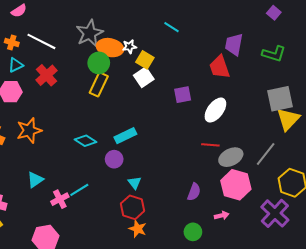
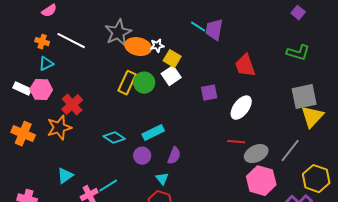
purple trapezoid: (234, 45) -> (214, 30), moved
green circle: (99, 63) -> (144, 83), moved
red cross: (47, 75) -> (72, 105), moved
purple semicircle: (194, 192) -> (174, 156), moved

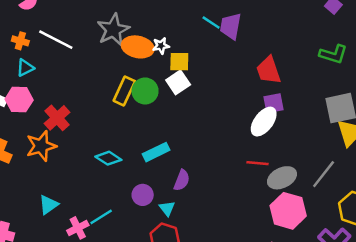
yellow square: (172, 59) -> (179, 62), turned -30
purple square: (209, 93) -> (273, 103), moved
purple circle: (142, 156) -> (143, 195), moved

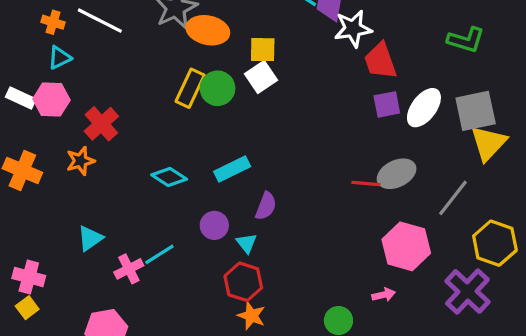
white star: (161, 46) -> (353, 29), moved, size x1.6
white ellipse: (264, 122) -> (424, 108), moved
orange star: (41, 146) -> (80, 161), size x0.7
gray ellipse: (282, 178) -> (397, 174), moved

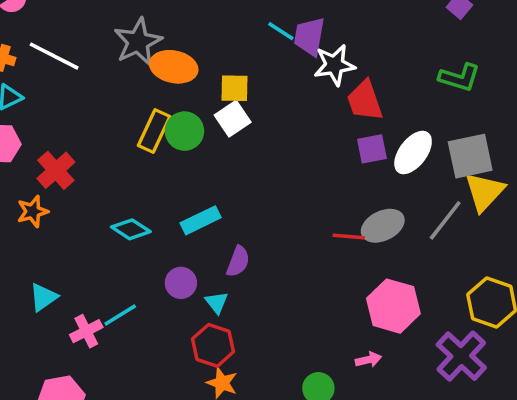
gray line: (453, 198) -> (445, 220), moved

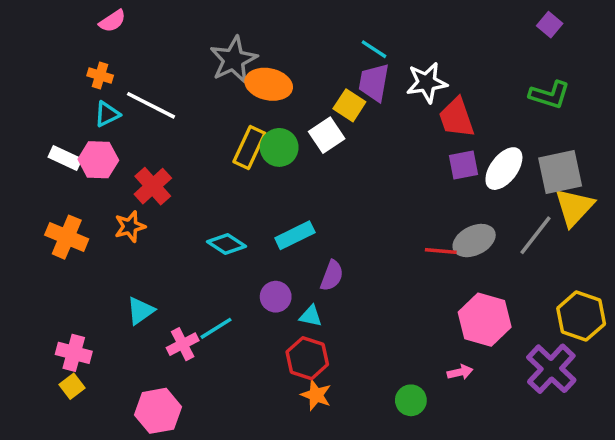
purple trapezoid: (309, 36) -> (374, 83), moved
white line: (54, 56) -> (151, 105), moved
yellow square: (234, 88) -> (349, 105), moved, turned 32
cyan triangle: (217, 303) -> (311, 316), turned -40

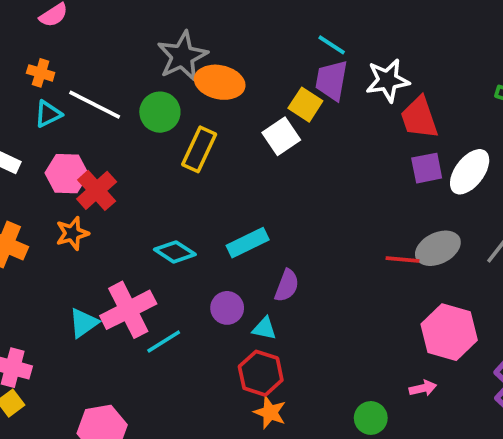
green circle: (279, 147) -> (160, 112), moved
pink hexagon: (98, 160) -> (67, 174), moved
pink cross: (183, 344) -> (128, 310), moved, size x1.6

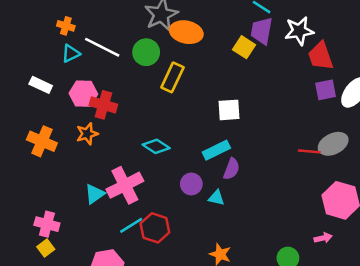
white square: (281, 136) -> (229, 110), moved, turned 30
red cross: (97, 190) -> (103, 105), turned -32
cyan rectangle: (248, 243) -> (216, 150), moved
cyan line: (164, 342) -> (131, 225), moved
red hexagon: (261, 373) -> (155, 228), moved

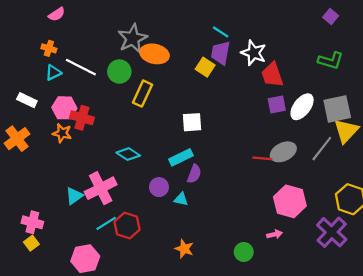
white star: (299, 31) -> (254, 53), turned 30
orange star: (87, 134) -> (62, 133), moved, turned 30
orange cross: (42, 141) -> (17, 139), moved, turned 30

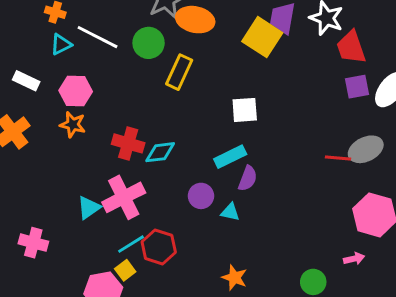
yellow square: (205, 67) -> (262, 37), size x1.5
red cross: (82, 118) -> (128, 143), moved
cyan diamond: (128, 154) -> (160, 152), turned -40
yellow square: (31, 243) -> (125, 270), moved

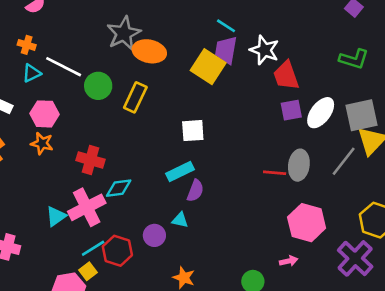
green circle: (149, 43) -> (98, 86), moved
gray ellipse: (366, 149) -> (299, 165), turned -56
cyan diamond: (160, 152) -> (119, 188), moved
purple circle: (201, 196) -> (154, 235), moved

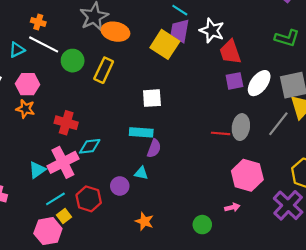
orange cross: (27, 45) -> (38, 22), moved
cyan rectangle: (180, 171) -> (141, 132), turned 30
cyan line: (93, 248) -> (55, 199), moved

